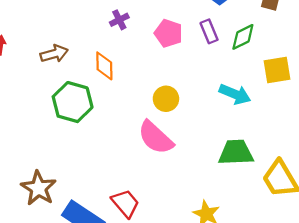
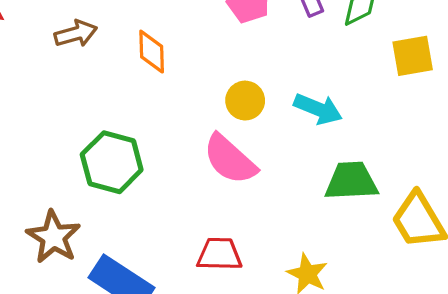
cyan arrow: (235, 94) -> (318, 109), moved
green hexagon: (73, 102) -> (112, 162), moved
red trapezoid: (125, 203) -> (219, 254), moved, turned -48

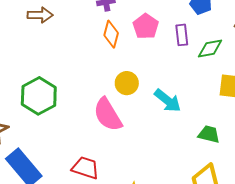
orange diamond: (152, 52) -> (111, 34), moved
green trapezoid: (351, 181) -> (209, 134), moved, size x0.7

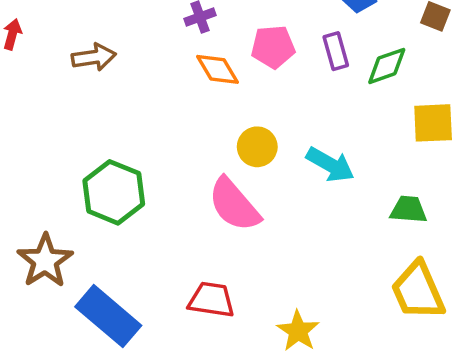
pink pentagon: (146, 26) -> (273, 47), turned -30
orange diamond: (111, 34) -> (217, 69), turned -36

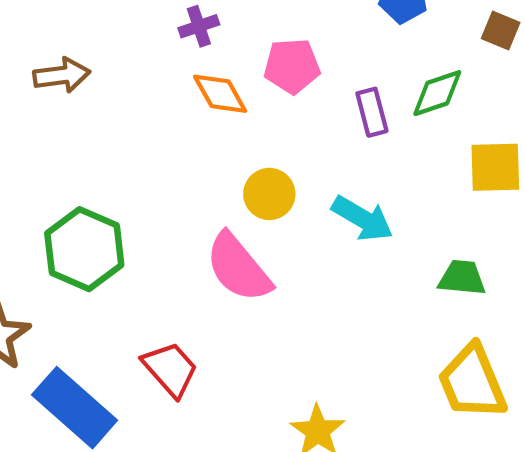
purple rectangle: (336, 51) -> (372, 112), moved
red trapezoid: (211, 300) -> (170, 369), moved, turned 39

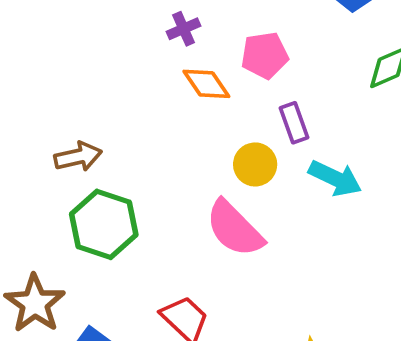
brown arrow: (62, 75) -> (78, 157), moved
purple rectangle: (372, 112) -> (294, 123), moved

